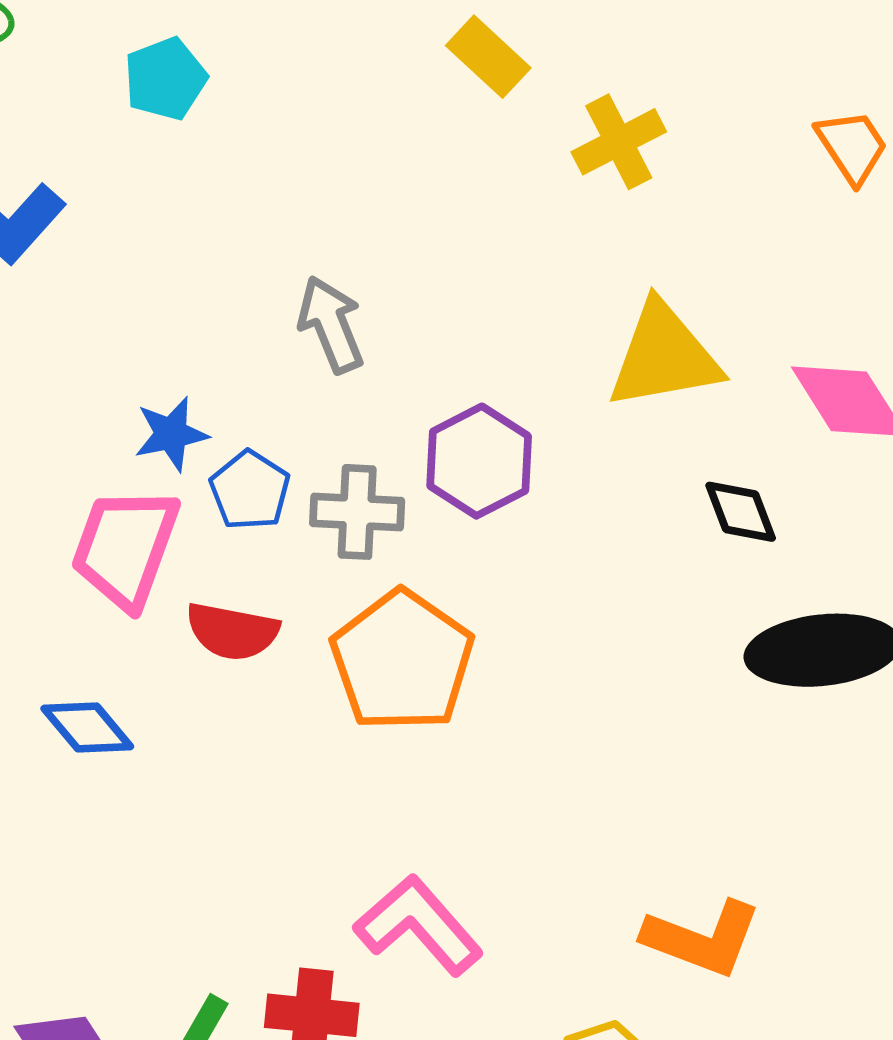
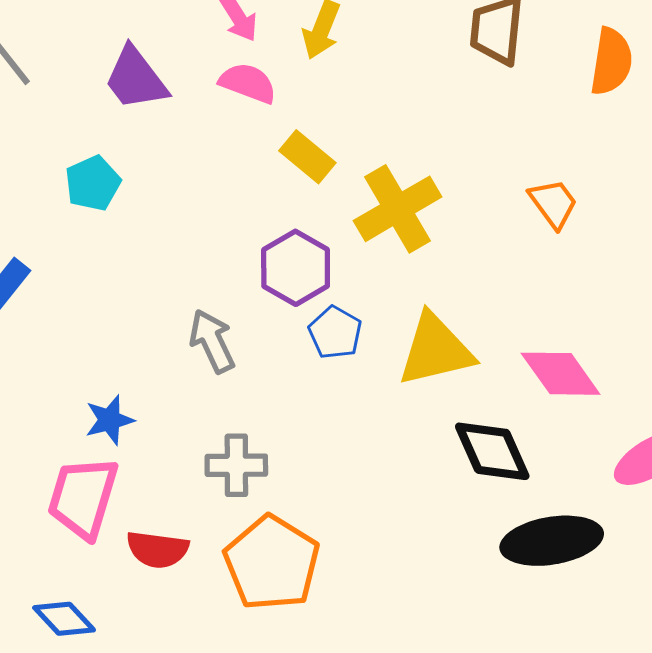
yellow cross: (619, 142) -> (398, 209), size x1.4
purple hexagon: (479, 461) -> (296, 268), moved
blue pentagon: (250, 490) -> (335, 333), moved
black diamond: (741, 512) -> (492, 451), size x1.5

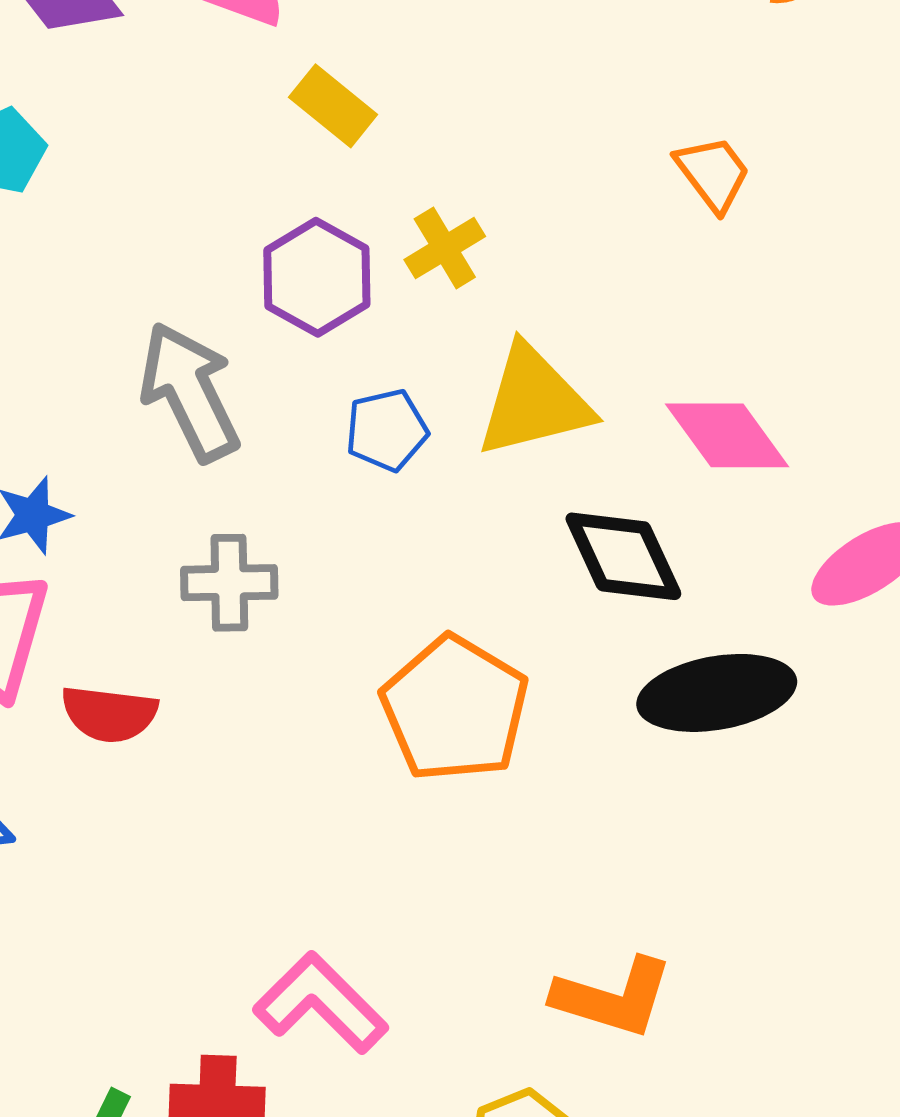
yellow cross: (398, 209) -> (445, 248), moved, size x0.6
blue pentagon: (335, 333) -> (387, 430), moved, turned 30
gray arrow: (212, 341) -> (190, 392), size x1.4
orange pentagon: (272, 563) -> (455, 709), moved

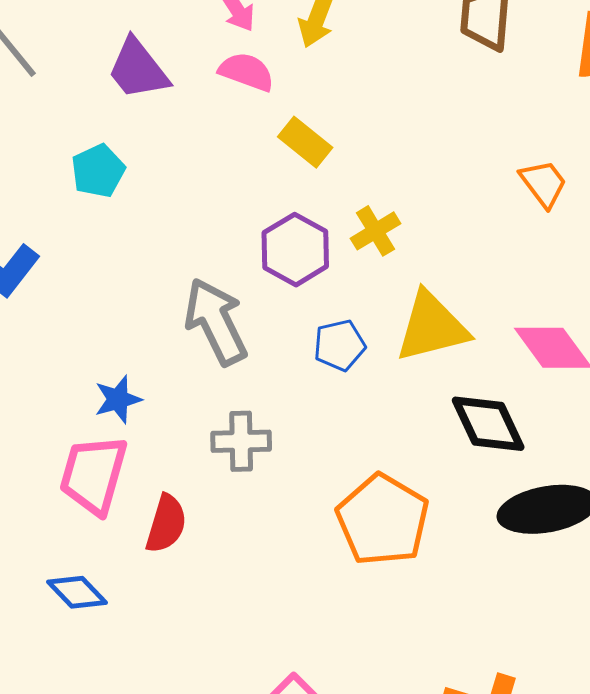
red semicircle: (109, 714) -> (166, 524), turned -80

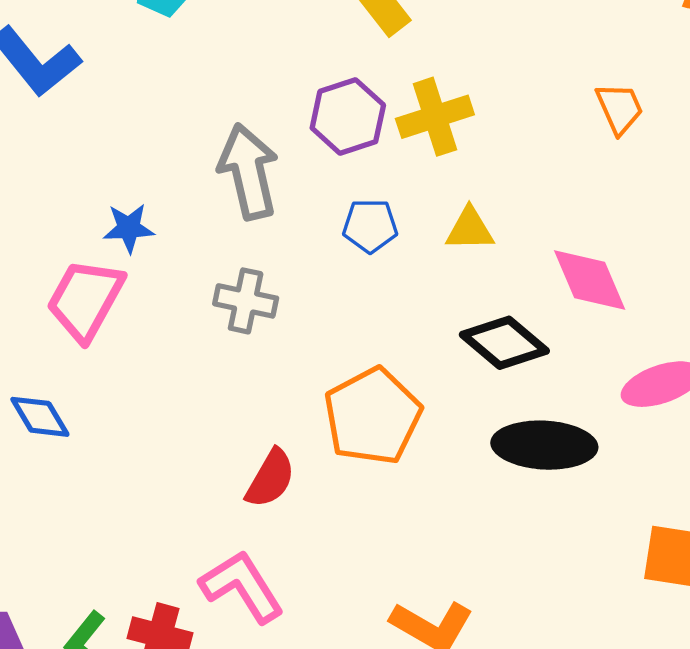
yellow cross: (376, 231) -> (435, 117), size x1.4
yellow triangle: (432, 327) -> (470, 229), size x0.6
black diamond: (488, 424) -> (504, 343), turned -38
red semicircle: (166, 524) -> (270, 478), moved

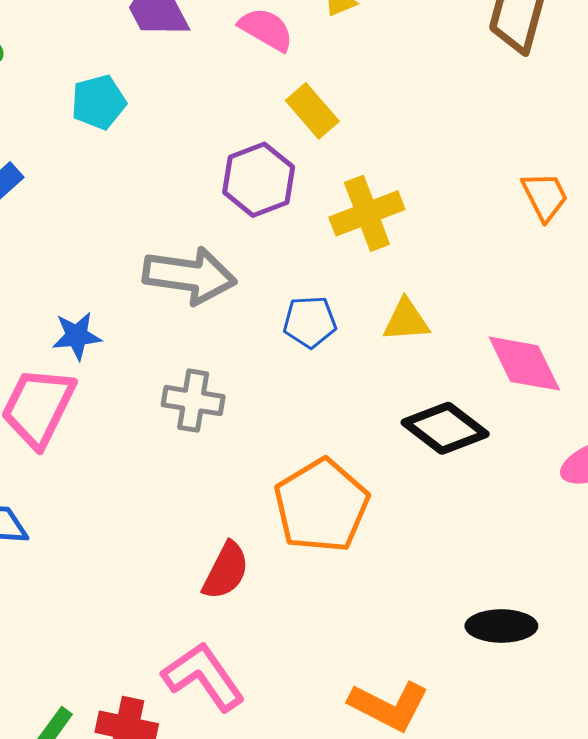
purple hexagon: (348, 116) -> (259, 180), moved
gray arrow: (248, 172) -> (190, 275), turned 114
black ellipse: (544, 445) -> (501, 626), moved, size x0.7

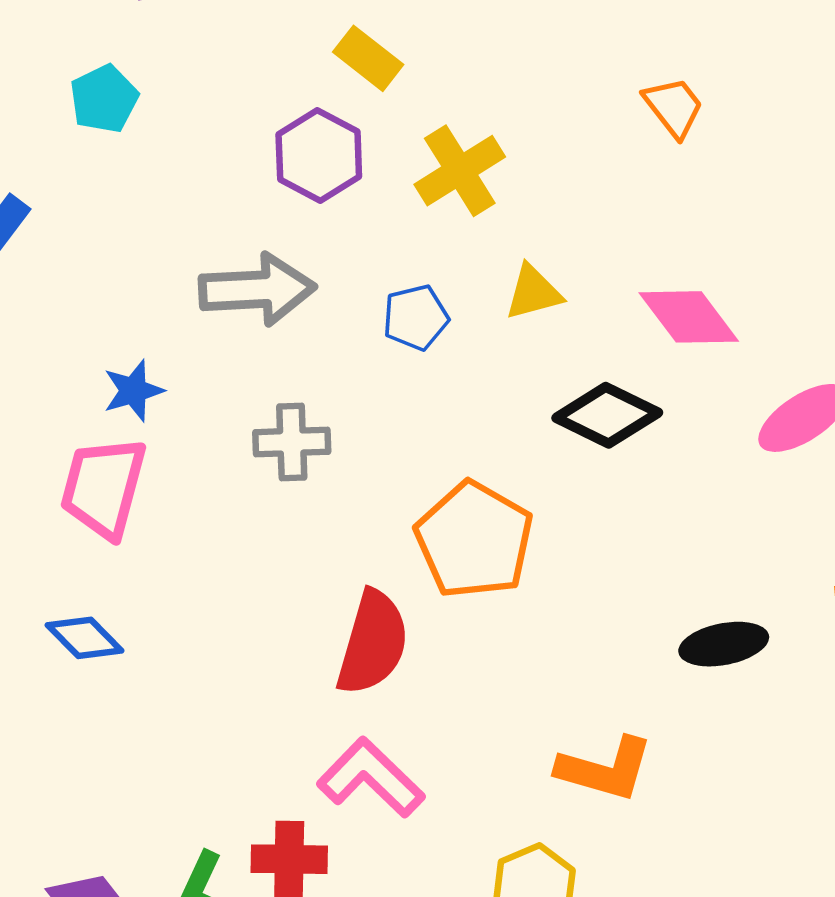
red semicircle: (226, 571) -> (373, 643), size x1.4

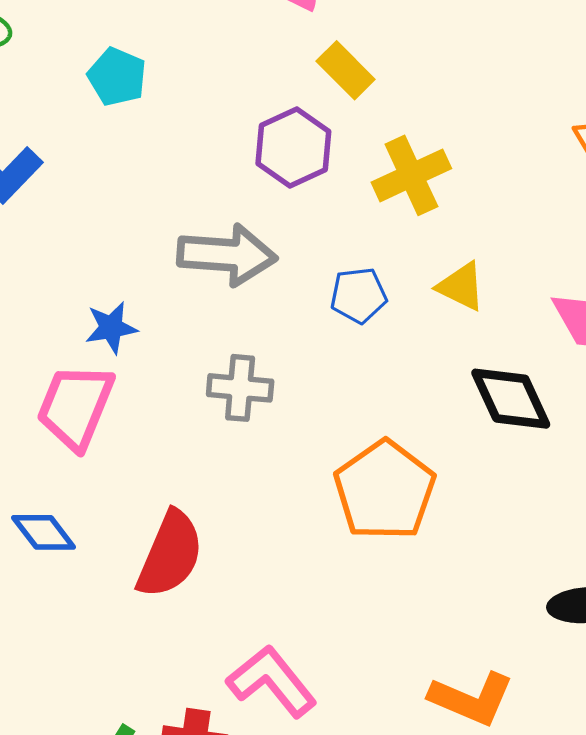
cyan pentagon: (104, 99) -> (117, 77), turned -30
yellow triangle: (533, 292) -> (461, 286), turned 34
black diamond: (607, 415) -> (511, 399), turned 32
red semicircle: (373, 643) -> (170, 554), moved

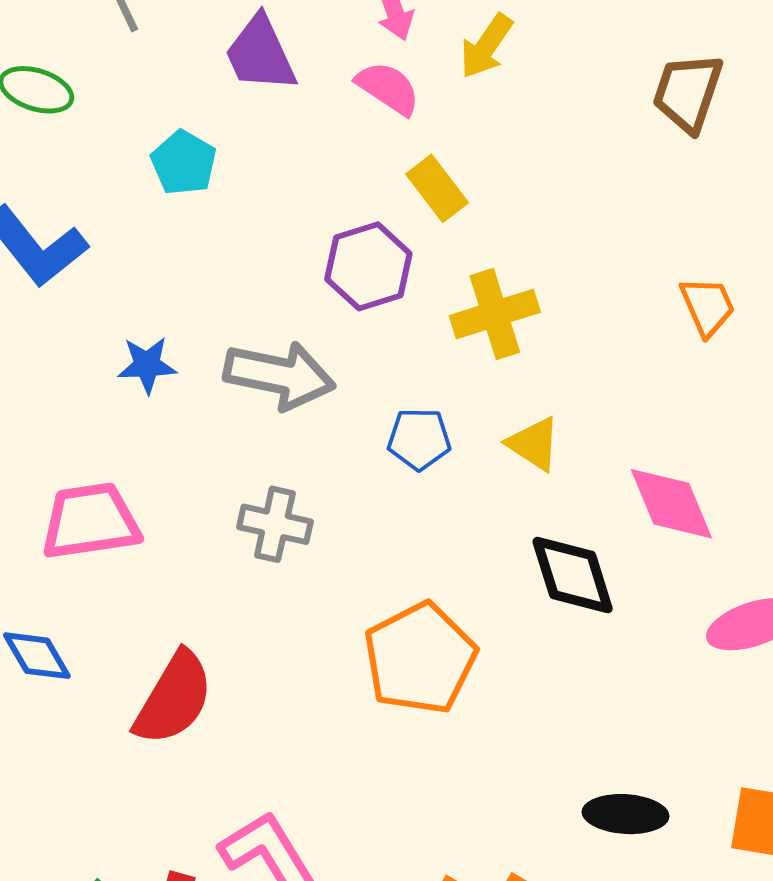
blue star: (111, 328) -> (147, 365), moved
pink trapezoid: (75, 407) -> (90, 521), turned 52

